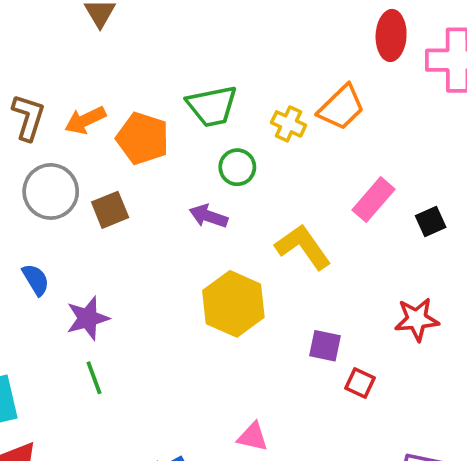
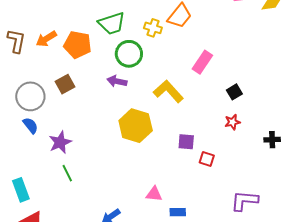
green circle: (237, 167) -> (129, 54), size x1.4
gray circle: (51, 191) -> (30, 96), moved
black square: (431, 221) -> (234, 92), moved
red star: (417, 319) -> (232, 122), size x0.7

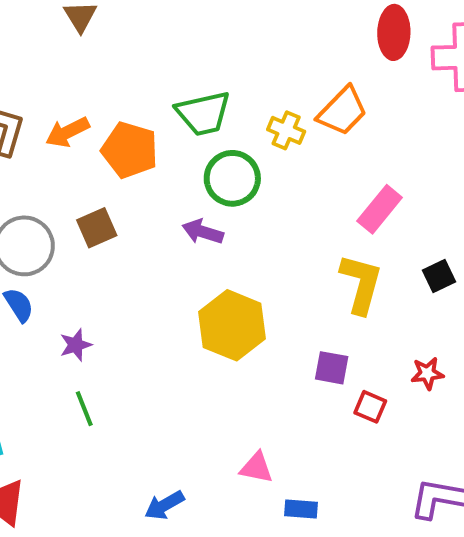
yellow L-shape: (168, 91) -> (361, 284), moved, turned 52
red star: (232, 122) -> (427, 373), moved
purple star: (60, 142) -> (76, 345), size x0.7

